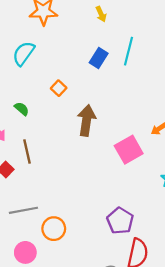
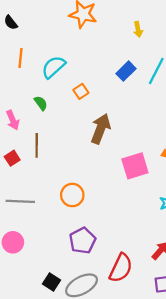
cyan semicircle: (24, 53) -> (53, 67), moved
purple pentagon: (120, 221) -> (82, 241), moved
orange circle: (54, 229) -> (72, 195), moved

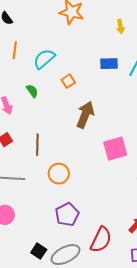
blue rectangle: (126, 71) -> (109, 64), turned 42
brown line: (37, 145) -> (37, 145), moved

